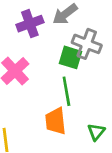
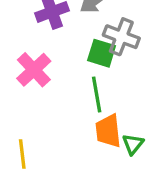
orange trapezoid: (56, 121) -> (108, 131), moved

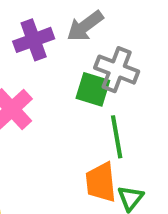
green line: (97, 95) -> (117, 137), moved

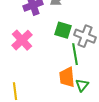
gray cross: (117, 70) -> (85, 36), moved

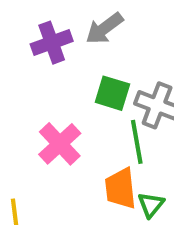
pink cross: (22, 40) -> (60, 144), moved

